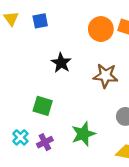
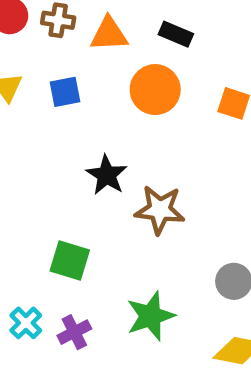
orange circle: (101, 29) -> (155, 90), moved
brown star: (105, 76) -> (160, 210), moved

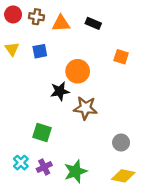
orange circle: (155, 90) -> (78, 71), moved
black star: (107, 175) -> (60, 91), turned 30
green star: (151, 316) -> (75, 171), moved

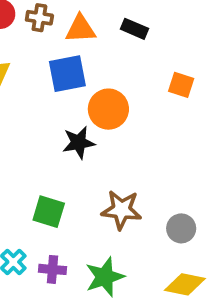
blue square: (40, 51) -> (67, 74), moved, size x1.5
brown star: (85, 108) -> (121, 210), moved
purple cross: (44, 167) -> (52, 269), turned 32

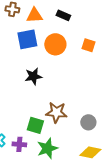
orange circle: (108, 109) -> (55, 44), moved
green square: (49, 212) -> (35, 125), moved

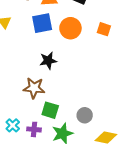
brown star: (56, 112) -> (34, 88), moved
gray circle: (88, 122) -> (85, 115), moved

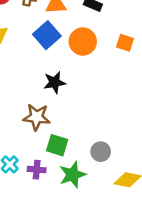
blue square: (42, 23) -> (47, 35), turned -30

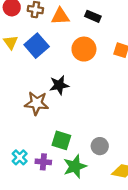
blue square: (47, 35) -> (37, 46), moved
brown star: (37, 117) -> (37, 103), moved

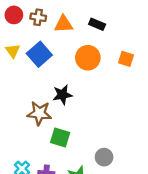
green square: (61, 140) -> (60, 137), moved

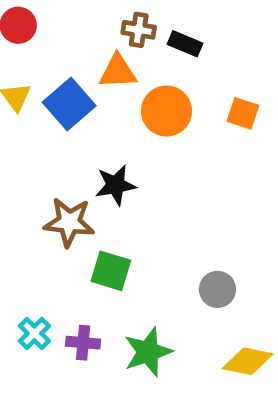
brown cross: (38, 17) -> (139, 30), moved
orange triangle: (64, 24) -> (118, 72), moved
gray circle: (104, 157) -> (217, 289), moved

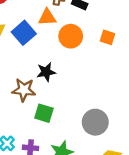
gray circle: (217, 289) -> (95, 122), size x1.5

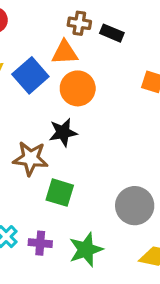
orange circle: (71, 36) -> (78, 88), moved

